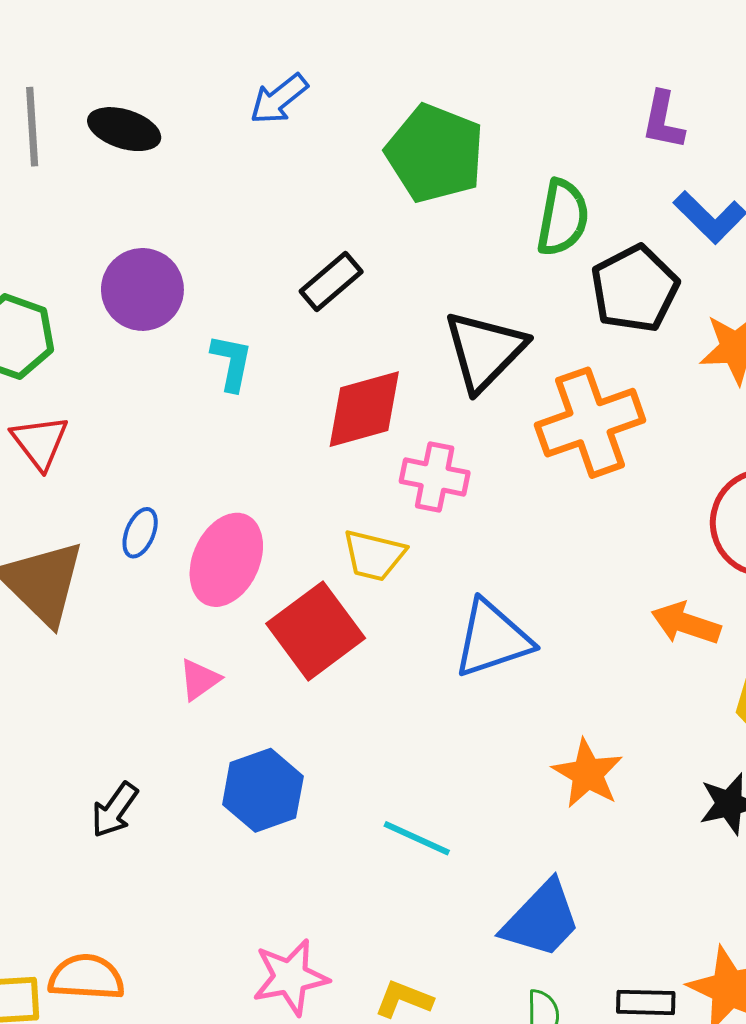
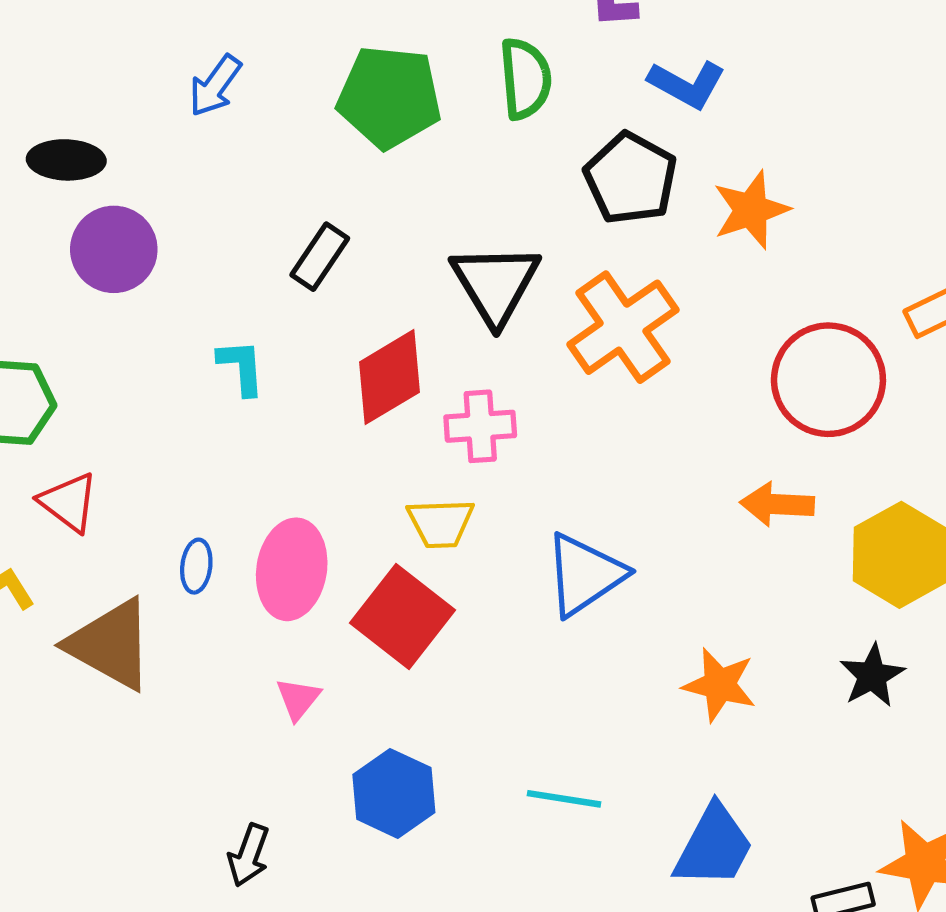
green semicircle: (563, 218) -> (525, 79), moved
purple circle: (142, 289) -> (114, 249), moved

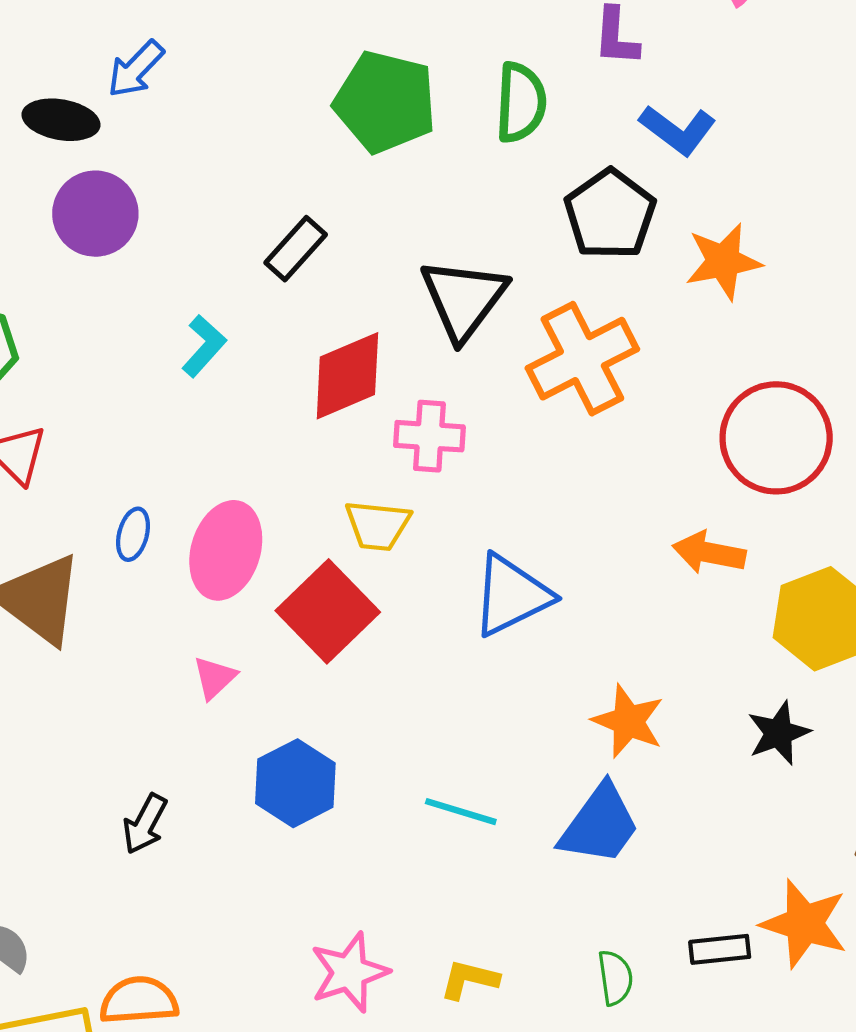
blue arrow: (215, 86) -> (136, 69), moved
cyan L-shape: (241, 367) -> (204, 346), turned 38
blue trapezoid: (714, 846) -> (600, 825), moved

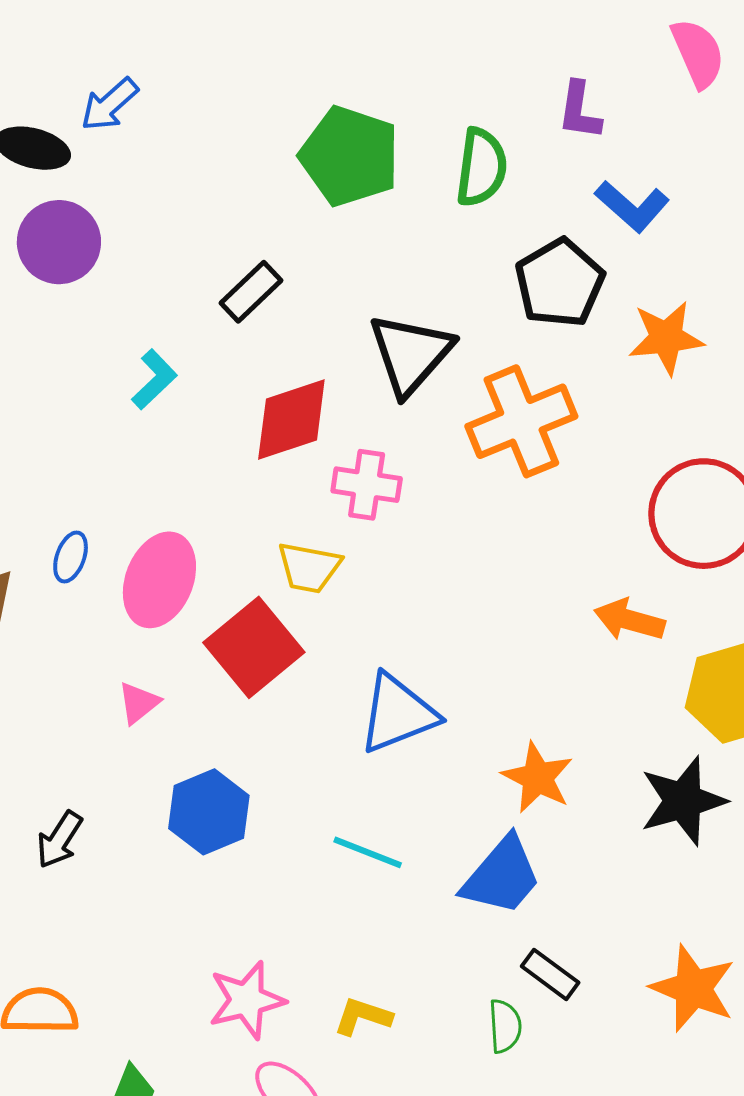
blue triangle: (511, 595) -> (398, 714), moved
black star: (779, 733) -> (683, 801), size x1.4
black rectangle: (720, 949) -> (550, 974), moved, turned 38

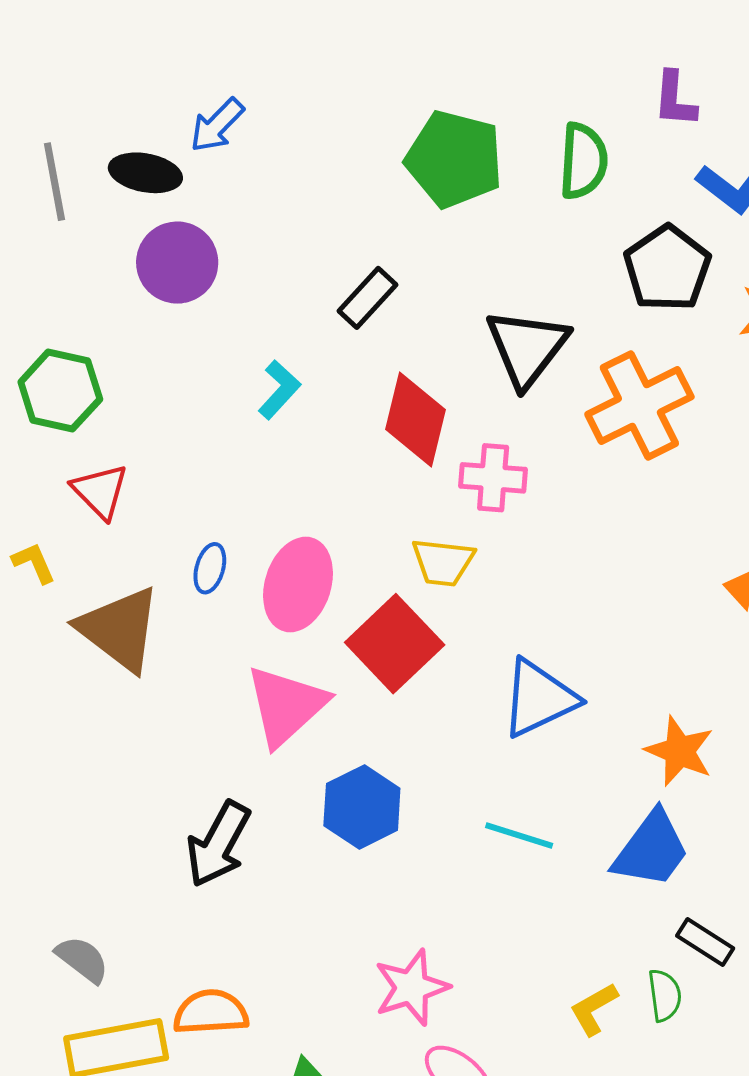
red diamond: (291, 420) -> (416, 419), turned -54
pink triangle: (139, 703) -> (286, 706), size x2.0
black arrow: (59, 840) -> (218, 844), size x1.5
yellow L-shape: (363, 1016) -> (594, 1009), moved, turned -44

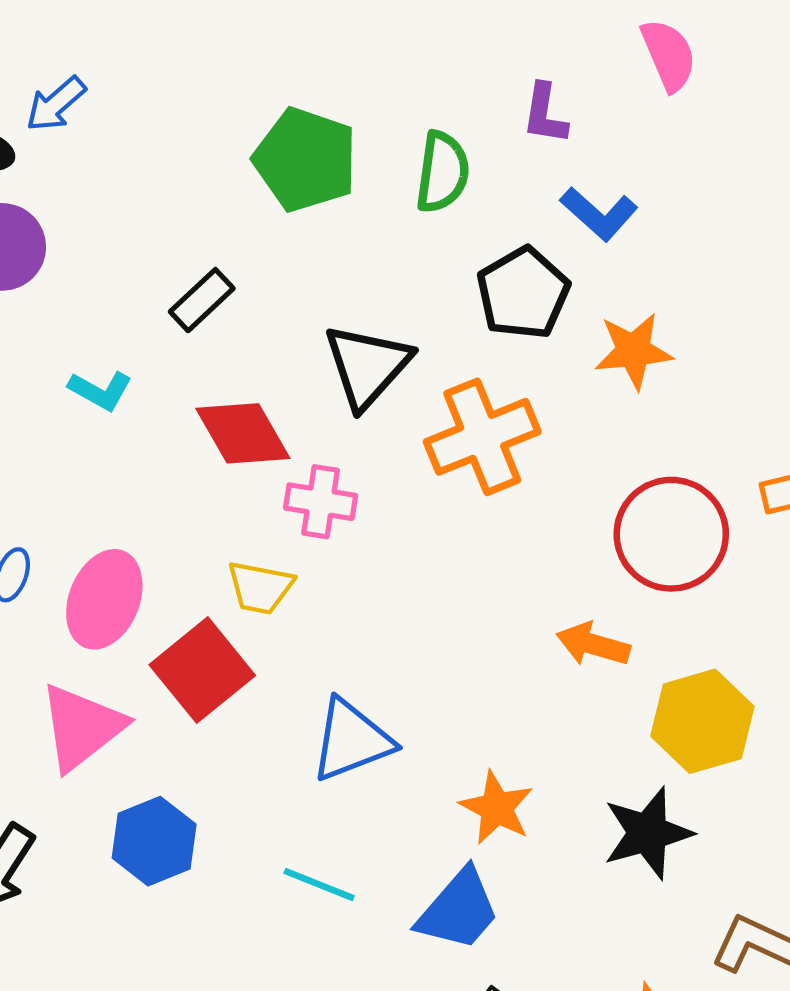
cyan L-shape: (279, 390) -> (100, 390), turned 72
red diamond: (416, 419) -> (243, 433), turned -48

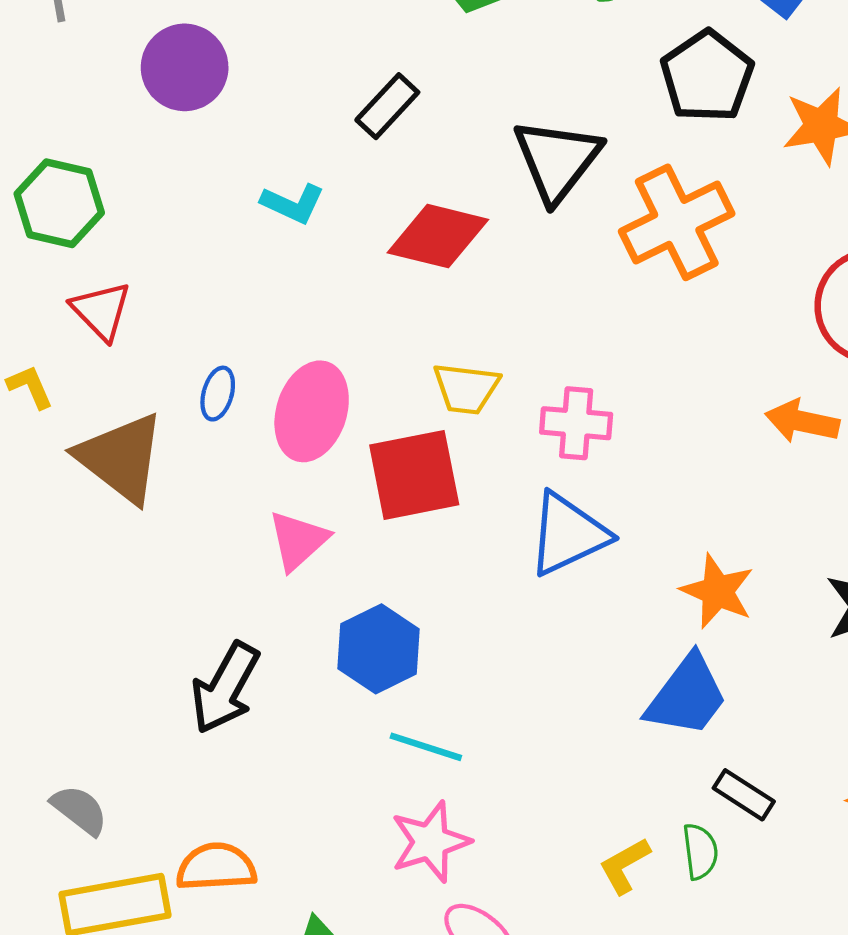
red diamond: (243, 433) -> (438, 236), turned -42
pink cross: (321, 502) -> (576, 423), moved
red square: (202, 670) -> (414, 475), turned 32
pink triangle: (82, 727) -> (298, 540), size x0.7
cyan line: (319, 884) -> (426, 747), moved

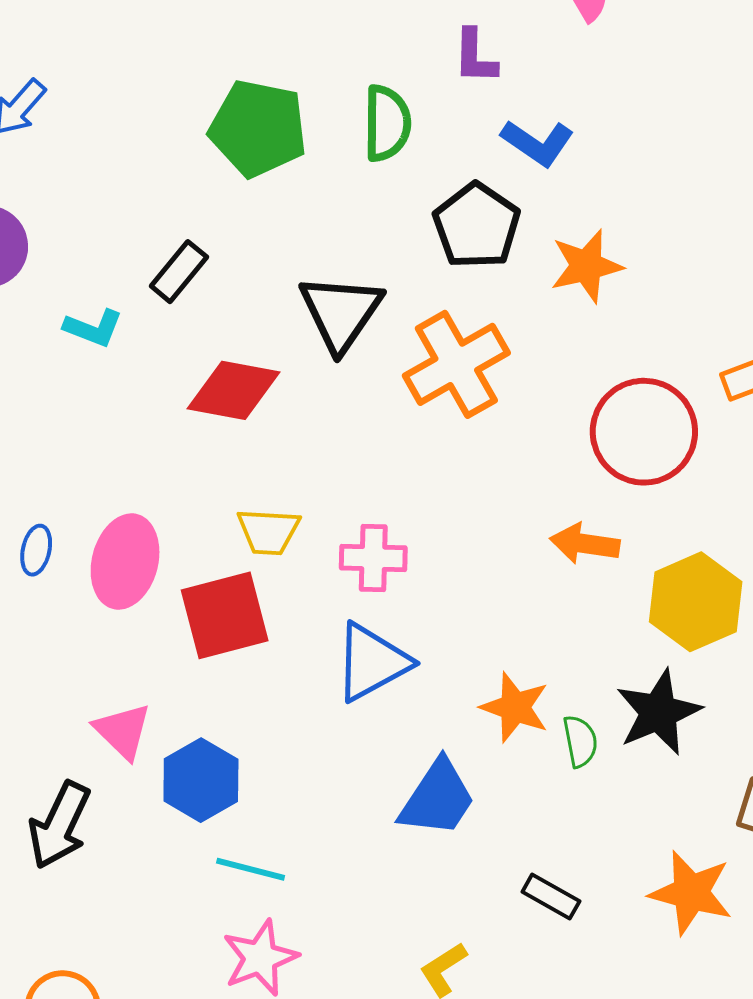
cyan L-shape: (293, 204) -> (93, 328), moved
pink triangle: (298, 540) -> (123, 731), moved, turned -30
blue trapezoid: (687, 696) -> (438, 798), moved
green semicircle: (700, 851) -> (580, 741), moved

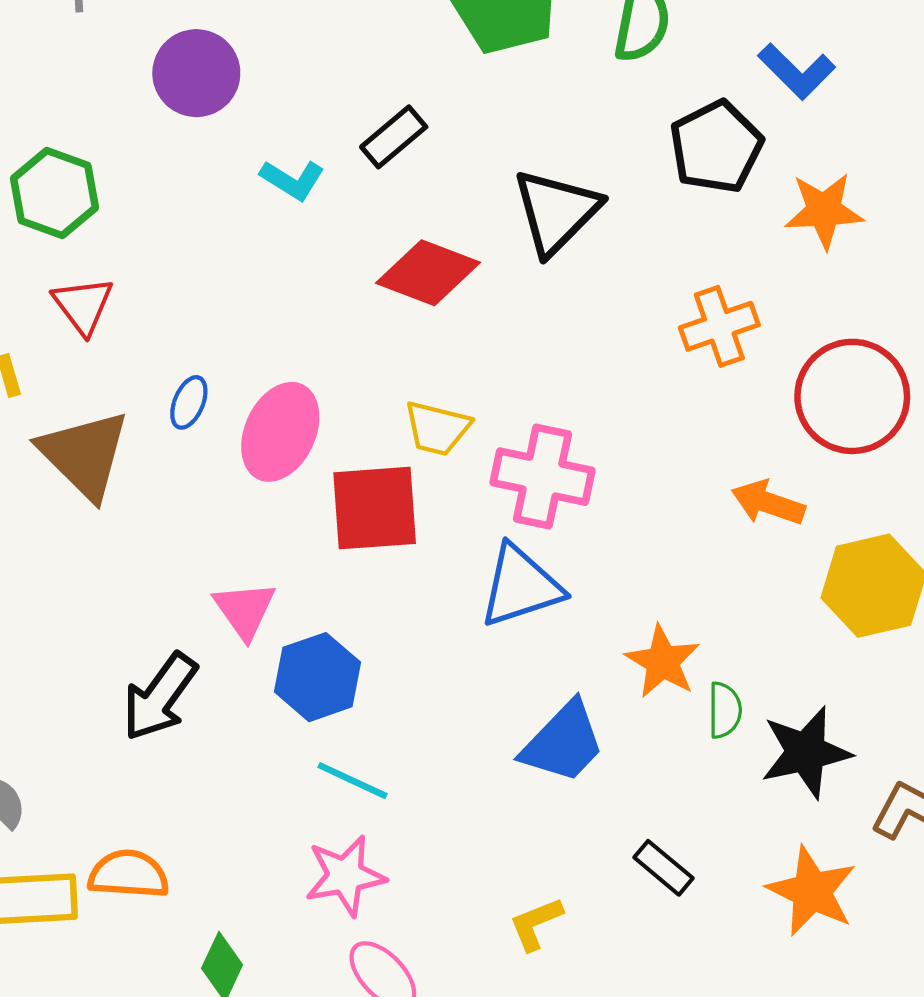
orange cross: (456, 364) -> (719, 326), moved, size x0.7
pink cross: (373, 558) -> (543, 477), size x1.4
black star: (659, 712) -> (806, 752), moved

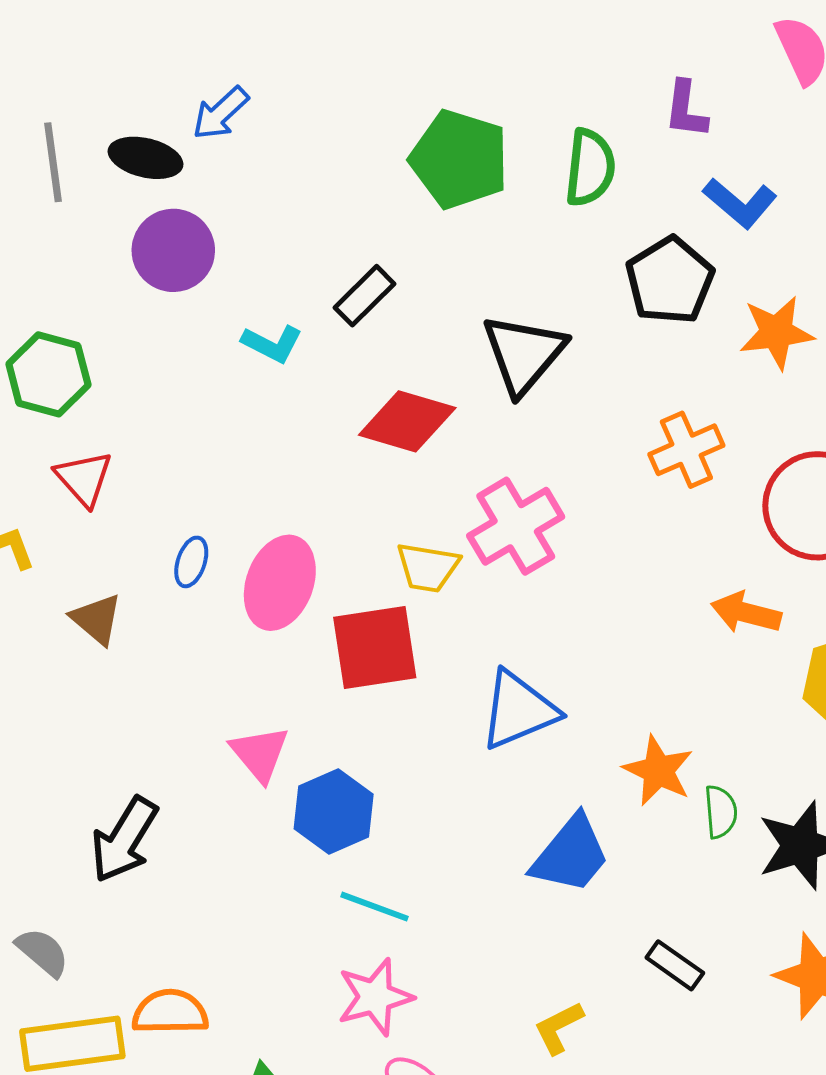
brown triangle: (84, 455) -> (97, 619), size x0.6
pink cross: (543, 477) -> (516, 526), moved, turned -38
black arrow: (160, 697) -> (124, 840), moved

